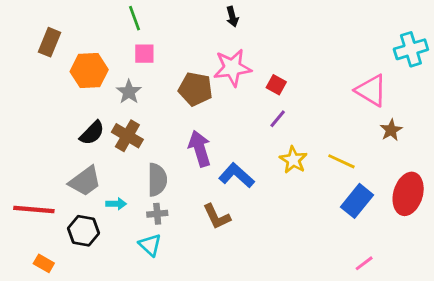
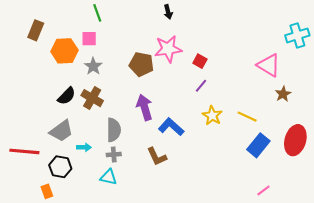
pink square: (144, 54) -> (89, 39), moved
cyan triangle: (150, 245) -> (109, 177), turned -30
orange rectangle: (44, 263) -> (47, 191), moved, turned 40

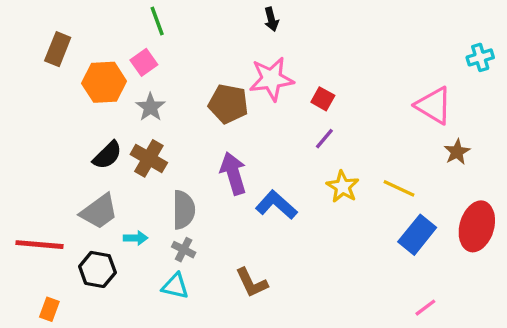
cyan cross: (297, 35) -> (480, 57), size x0.7
pink square: (89, 39) -> (144, 62), turned -35
gray cross: (114, 155) -> (184, 250), turned 32
brown L-shape: (157, 157) -> (252, 283), moved
orange rectangle: (47, 191) -> (49, 309), moved, turned 40

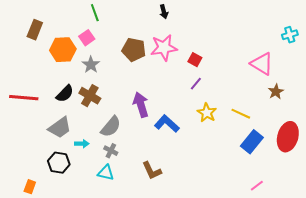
brown pentagon: (228, 104) -> (134, 50), moved
gray semicircle: (184, 210) -> (111, 127), turned 40
red line: (39, 245) -> (24, 98), moved

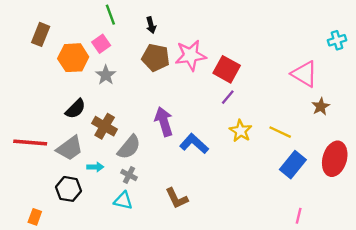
black arrow: (164, 12) -> (151, 25), moved
red square: (195, 60) -> (227, 69), size x1.6
brown cross: (90, 96) -> (105, 126), moved
red line: (24, 98) -> (30, 142), moved
pink line: (257, 186) -> (299, 216), turned -40

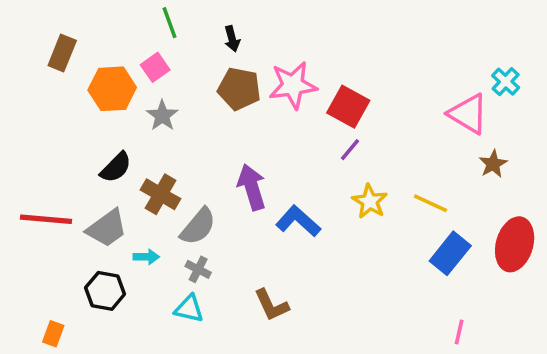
cyan cross: (337, 40) -> (506, 82), moved, turned -30

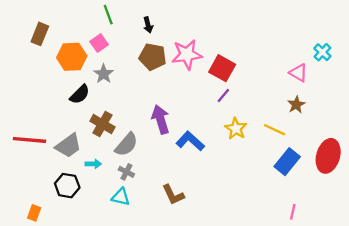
pink triangle: (468, 114) -> (298, 73), size x0.7
brown star: (493, 164) -> (296, 105), moved
black semicircle: (116, 167) -> (80, 94), moved

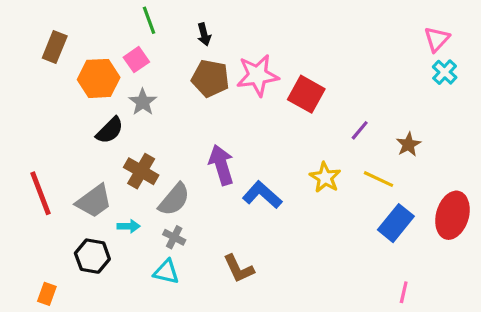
pink triangle: (298, 73) -> (437, 39), moved, turned 42
purple line: (223, 96) -> (360, 130), moved
red line: (30, 140) -> (41, 193), turned 64

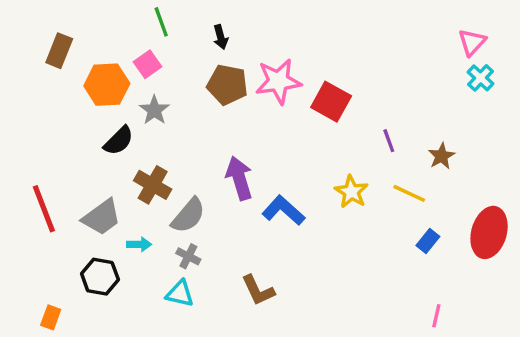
purple line: (360, 130) -> (389, 141), turned -60
blue rectangle: (396, 223) -> (428, 241), size x0.6

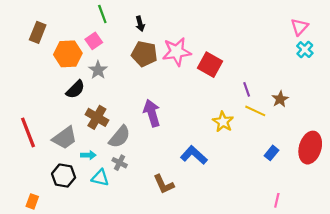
yellow line: (409, 193) -> (255, 111), moved
blue L-shape: (283, 210) -> (194, 155), moved
cyan triangle: (180, 294) -> (100, 178), moved

